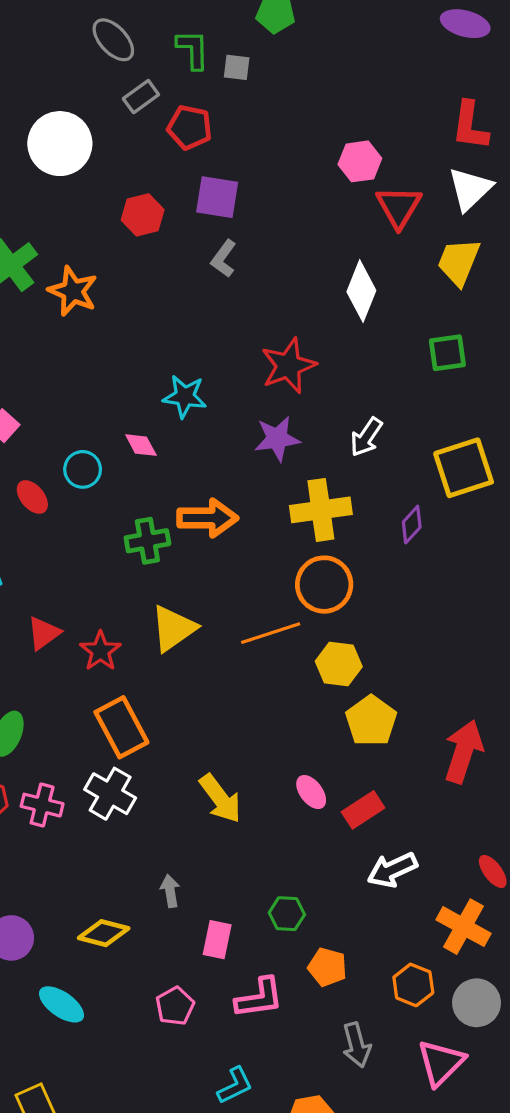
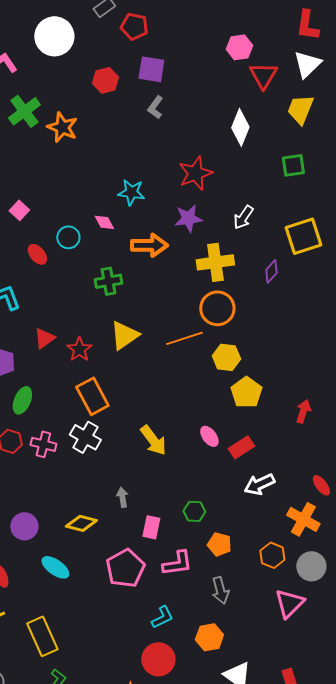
orange arrow: (207, 518) -> (149, 245), moved
red arrow: (464, 752) -> (303, 411), size x0.6
pink pentagon: (175, 1006) -> (125, 568), size x1.6
gray arrow: (357, 1045) -> (220, 590), moved

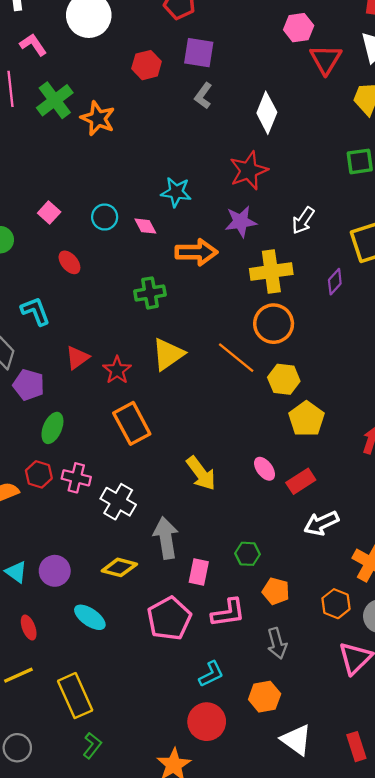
white diamond: (240, 127) -> (267, 113), moved
cyan circle: (68, 237) -> (105, 217), moved
orange line: (184, 338) -> (236, 358), turned 57
white cross: (85, 437) -> (118, 502), moved
gray arrow: (122, 497) -> (166, 538), size x1.8

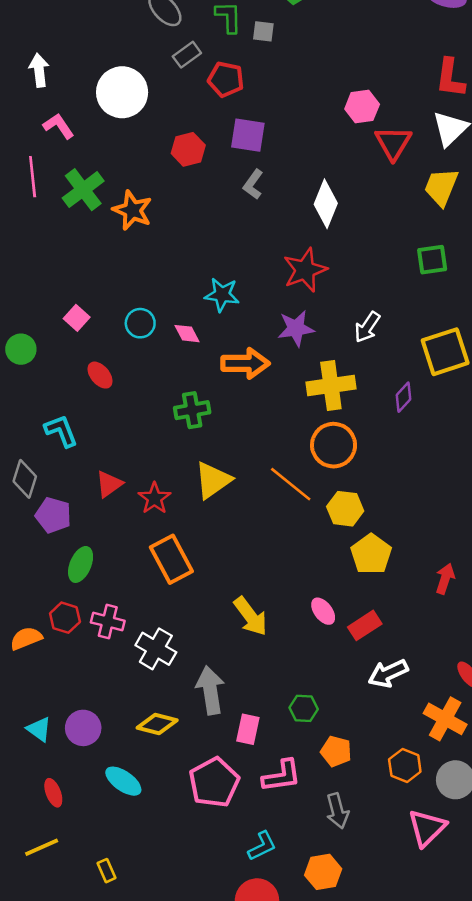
yellow rectangle: (75, 696) -> (107, 871), size x0.5

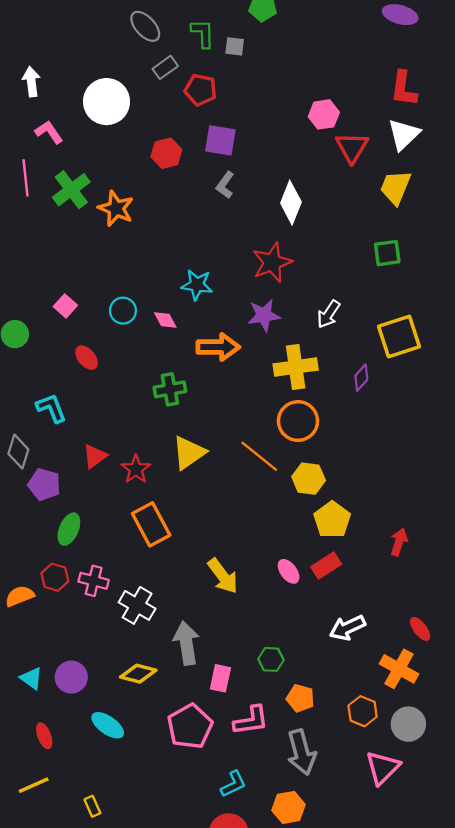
red rectangle: (365, 625) -> (326, 566), moved
gray arrow: (337, 811) -> (301, 752), size x1.4

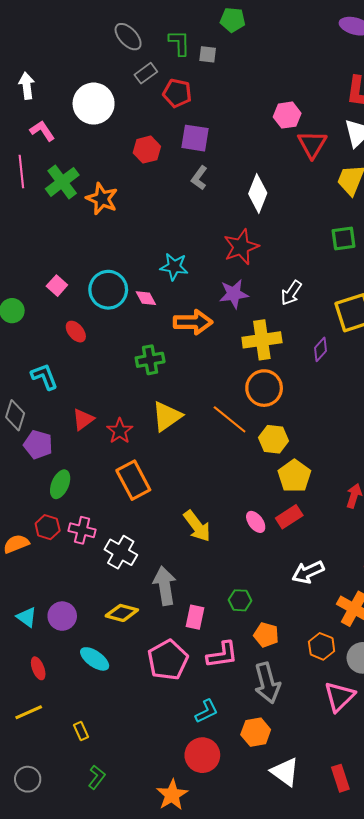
cyan circle: (123, 311) -> (108, 290), size x1.6

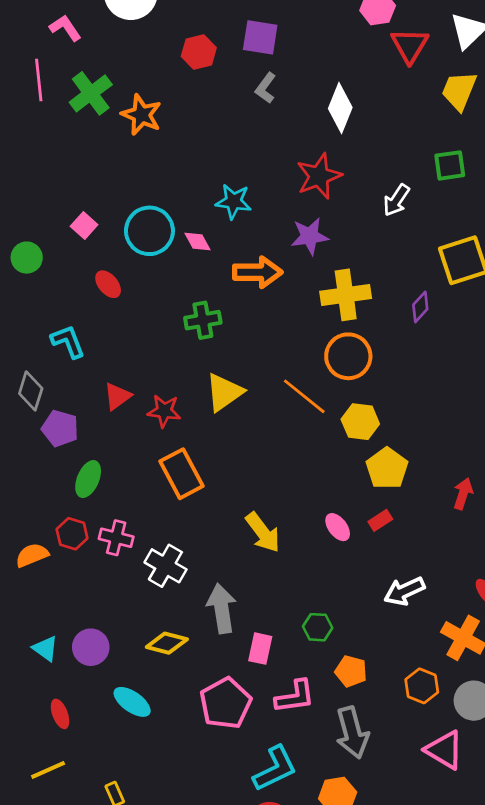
white arrow: (291, 293) -> (396, 200), moved
red star: (120, 431) -> (164, 411), turned -30
red rectangle: (289, 517) -> (380, 520), size x0.7
pink triangle: (339, 697) -> (444, 750), turned -44
cyan L-shape: (207, 711) -> (275, 769), size x1.5

